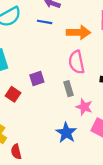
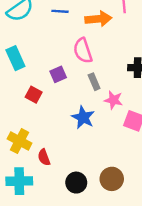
pink semicircle: (77, 62) -> (83, 51), moved
blue star: (66, 133) -> (83, 117), moved

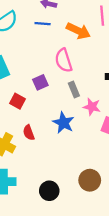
orange arrow: (98, 19) -> (78, 31), turned 30
red semicircle: (44, 157) -> (29, 133), moved
black circle: (76, 183) -> (49, 191), moved

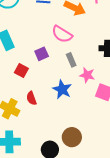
pink semicircle: (64, 60) -> (62, 34), turned -40
brown circle: (90, 180) -> (72, 137), moved

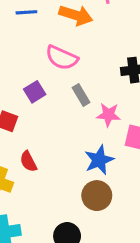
blue star: (62, 89) -> (99, 160), moved, turned 30
brown circle: (72, 137) -> (97, 196), moved

